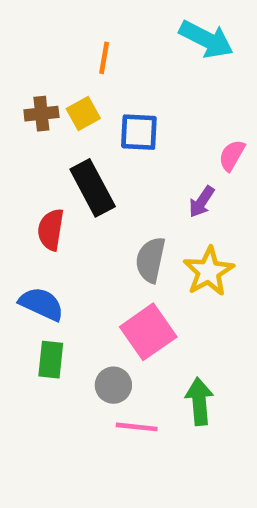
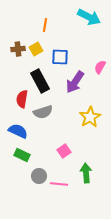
purple arrow: (202, 202) -> (75, 82), moved, size x1.6
gray semicircle: (151, 260) -> (43, 112), moved, turned -120
pink square: (148, 332) -> (64, 151), moved, size x0.6
green rectangle: (51, 360) -> (22, 155), turned -70
gray circle: (113, 385) -> (39, 176), moved

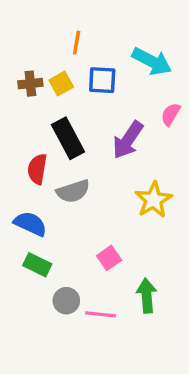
cyan arrow: (89, 17) -> (152, 61), moved
blue square: (60, 57) -> (102, 80), moved

